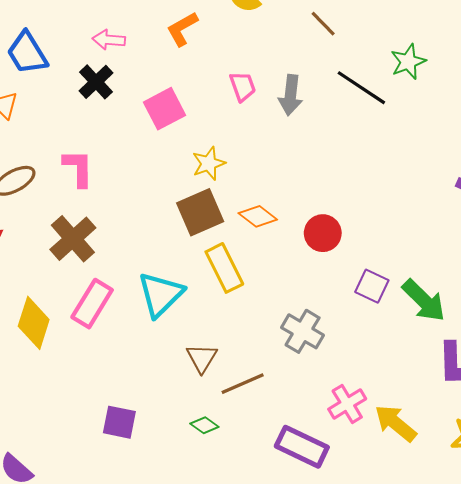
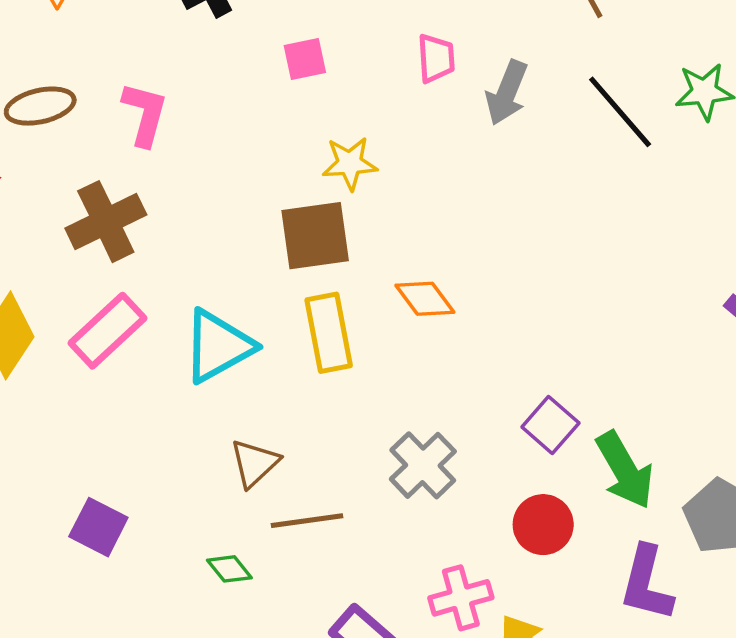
pink square: (165, 109) -> (305, 59), size x0.7
orange diamond: (258, 216) -> (425, 299), moved
red circle: (323, 233) -> (543, 525), moved

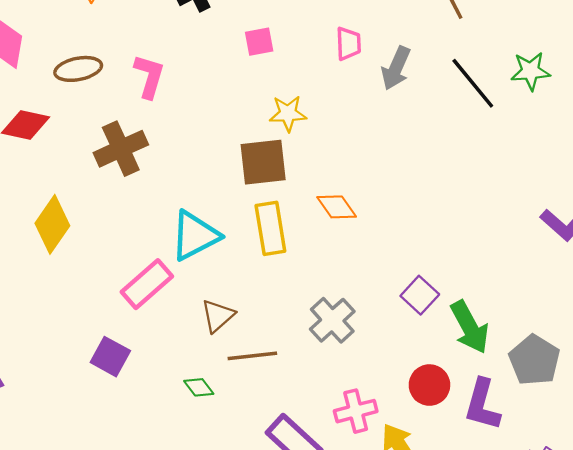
pink rectangle: (108, 331) -> (147, 284), moved
red circle: (543, 525) -> (429, 385), moved

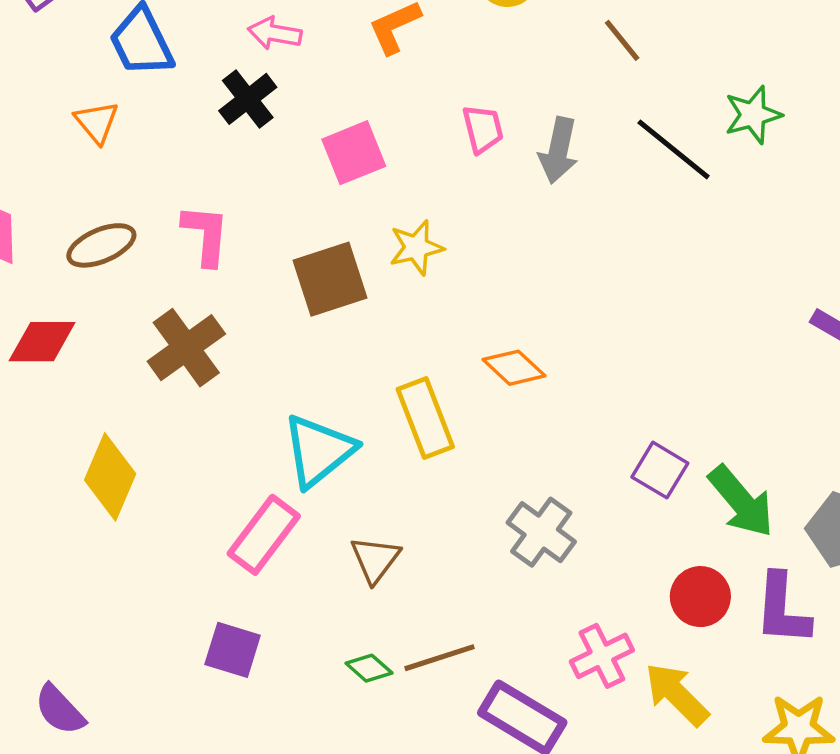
pink square: (259, 42) -> (354, 153), size x1.4
brown square: (263, 162) -> (330, 279), moved
brown line: (252, 356) -> (439, 658), moved

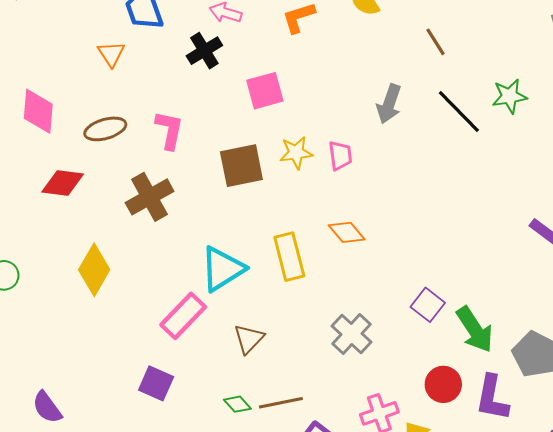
pink trapezoid: (483, 129) -> (340, 156), moved

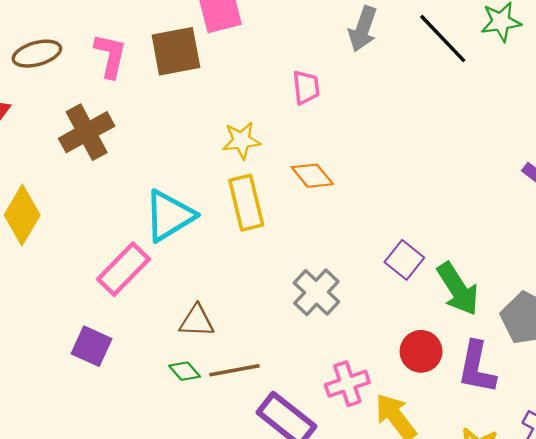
yellow star: (296, 153) -> (241, 141), moved
brown square: (241, 166) -> (176, 51), moved
brown triangle: (249, 339) -> (197, 321), moved, turned 48

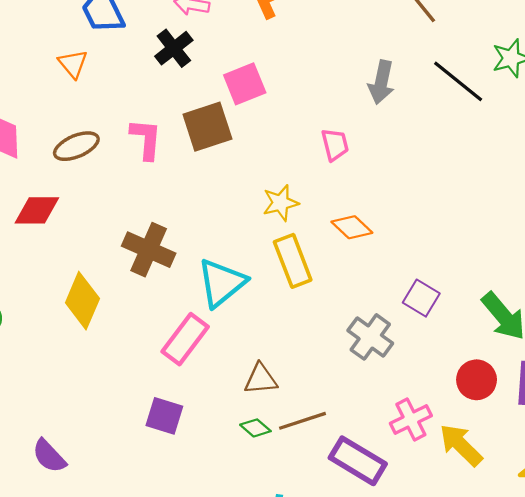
brown cross: (87, 132) -> (149, 250), moved, turned -30
purple square: (404, 260) -> (421, 298), moved

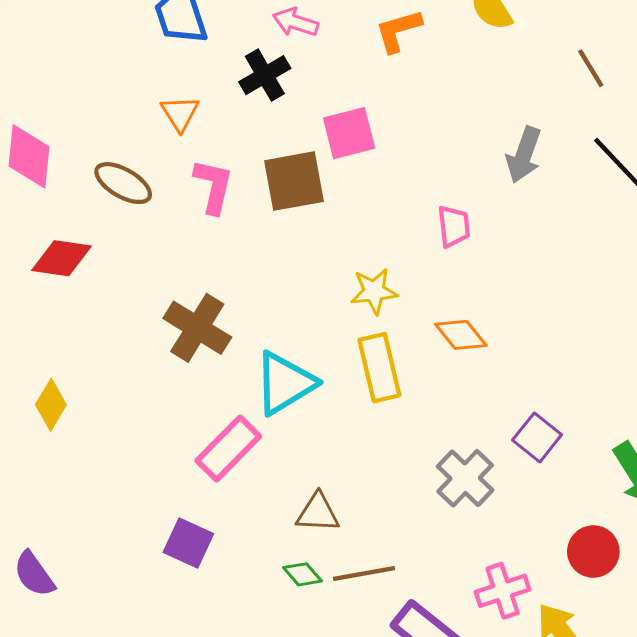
orange triangle: (73, 64) -> (180, 113), moved
brown ellipse: (76, 146) -> (123, 183), turned 45
yellow diamond: (82, 301) -> (51, 405), moved, size x0.7

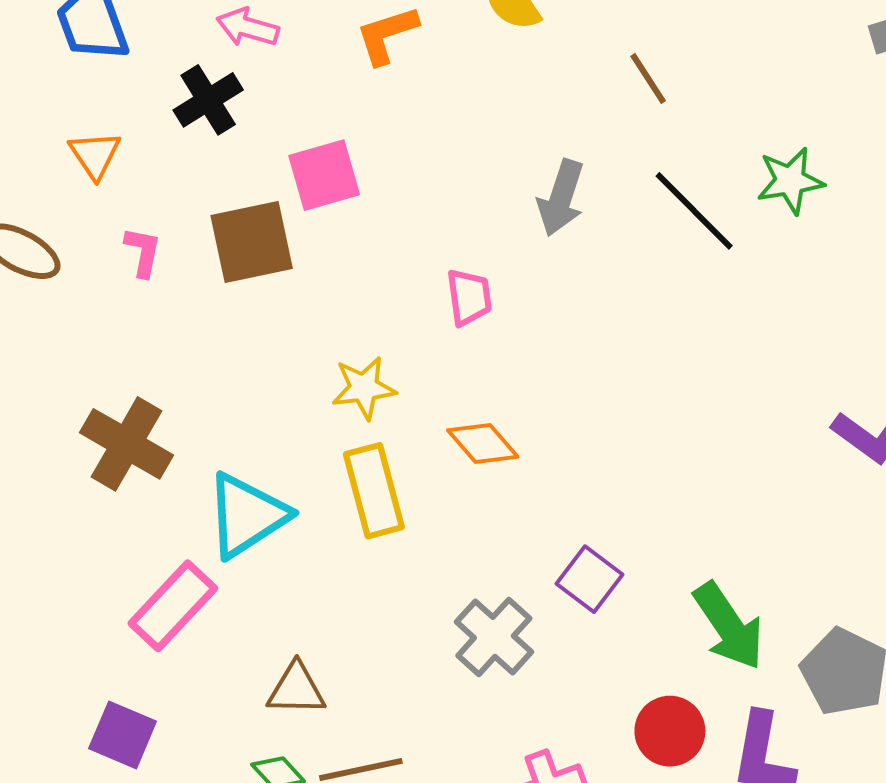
pink L-shape: (213, 186) -> (143, 252), size x0.7

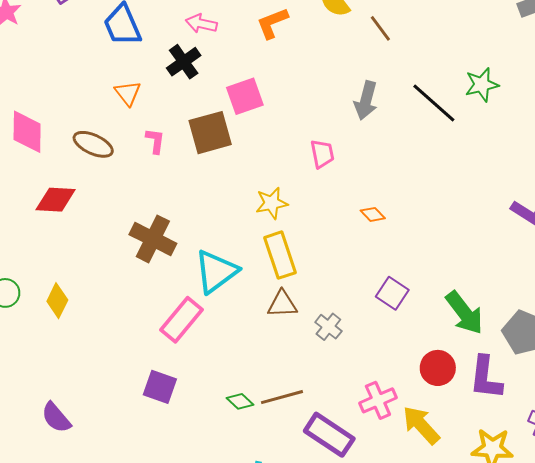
brown line: (648, 79) -> (380, 28), moved
orange diamond: (483, 443) -> (373, 214), moved, size x0.7
gray cross: (494, 637) -> (328, 327), moved, size x0.7
brown triangle: (296, 689) -> (282, 304), moved

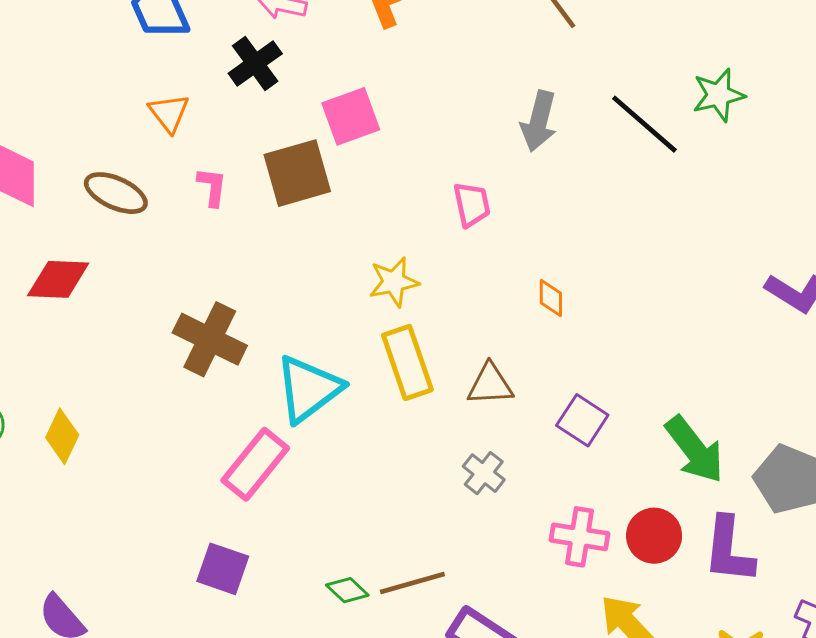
orange diamond: (373, 214) -> (551, 298), turned 45
brown triangle: (282, 304) -> (490, 384), moved
pink cross: (378, 400) -> (579, 537), moved, turned 33

